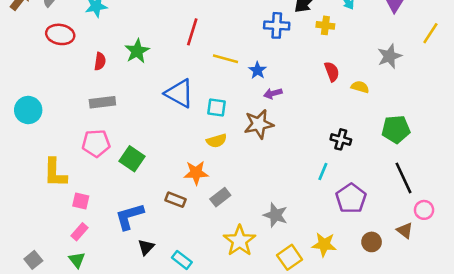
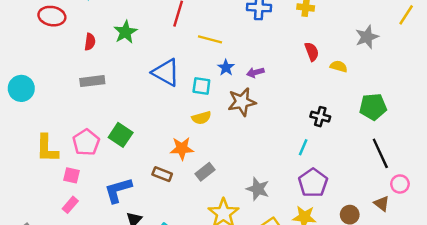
blue star: (258, 70) -> (226, 68), moved
pink pentagon: (96, 143) -> (86, 142), moved, turned -30
purple pentagon: (351, 198) -> (313, 183), moved

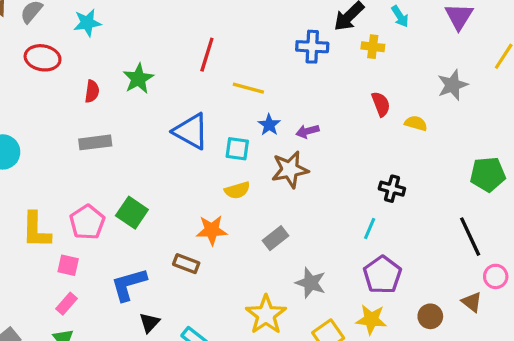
green pentagon: (373, 107) -> (488, 174), moved
gray rectangle: (205, 172) -> (276, 238), moved

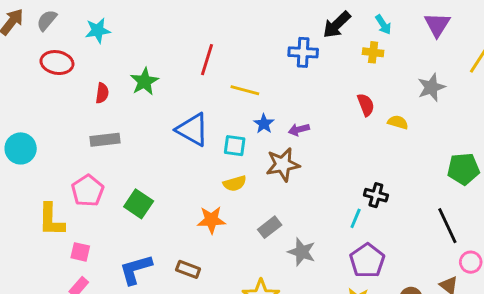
yellow cross: (373, 47) -> (373, 52), moved
black cross: (392, 189) -> (376, 195), moved
pink pentagon: (87, 222) -> (88, 191), moved
brown rectangle: (186, 264) -> (188, 269), moved
gray star: (311, 283) -> (302, 252), moved

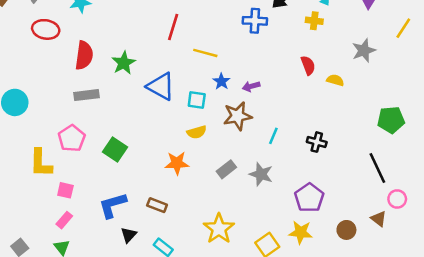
green star: (144, 81) -> (124, 63), moved
red semicircle: (102, 93) -> (84, 55), size x1.6
cyan line: (356, 218) -> (273, 136), moved
gray star: (302, 252) -> (261, 174), moved

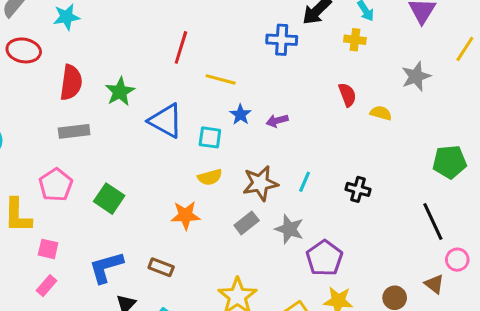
brown star: (238, 116) -> (260, 183), moved
purple pentagon: (309, 198) -> (324, 258), moved

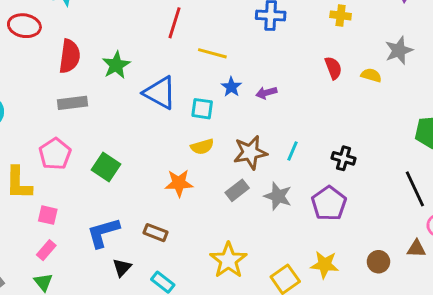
yellow semicircle: (381, 113) -> (371, 75), moved
purple pentagon: (324, 258) -> (329, 203), moved
brown triangle: (434, 284) -> (416, 249), turned -36

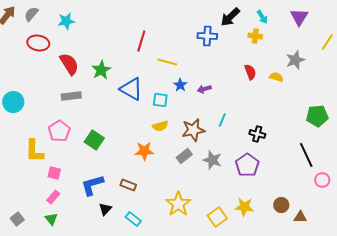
red semicircle: (70, 56) -> (69, 64), turned -40
cyan line: (293, 151) -> (222, 120), moved
brown triangle: (416, 249) -> (300, 217), moved

